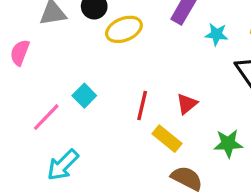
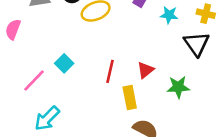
yellow rectangle: (167, 139) -> (130, 98), turned 40
green star: (228, 144) -> (178, 87), moved

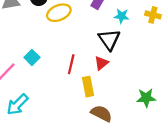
black triangle: (197, 44) -> (109, 40), moved
green star: (178, 87) -> (146, 98), moved

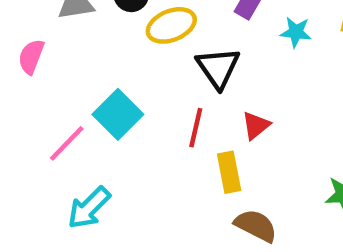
black triangle: (109, 40) -> (218, 68), moved
cyan square: (32, 57) -> (118, 114), size x1.5

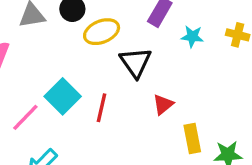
red line: (196, 128) -> (102, 108), moved
yellow rectangle: (229, 172) -> (192, 139), moved

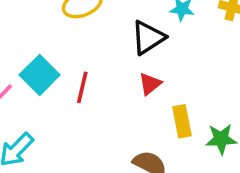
black triangle: (136, 62) -> (148, 38), moved, turned 32

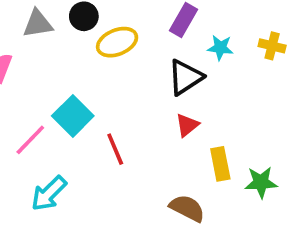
red line: (82, 87) -> (115, 149), moved, turned -36

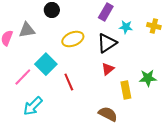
gray triangle: (38, 24) -> (27, 30), moved
yellow ellipse: (117, 42) -> (73, 39), moved
green star: (261, 182) -> (148, 78), moved

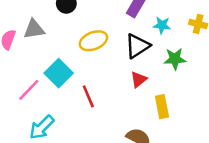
green star: (148, 78) -> (175, 59), moved

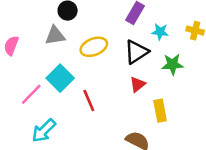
gray triangle: (34, 29) -> (55, 36), moved

